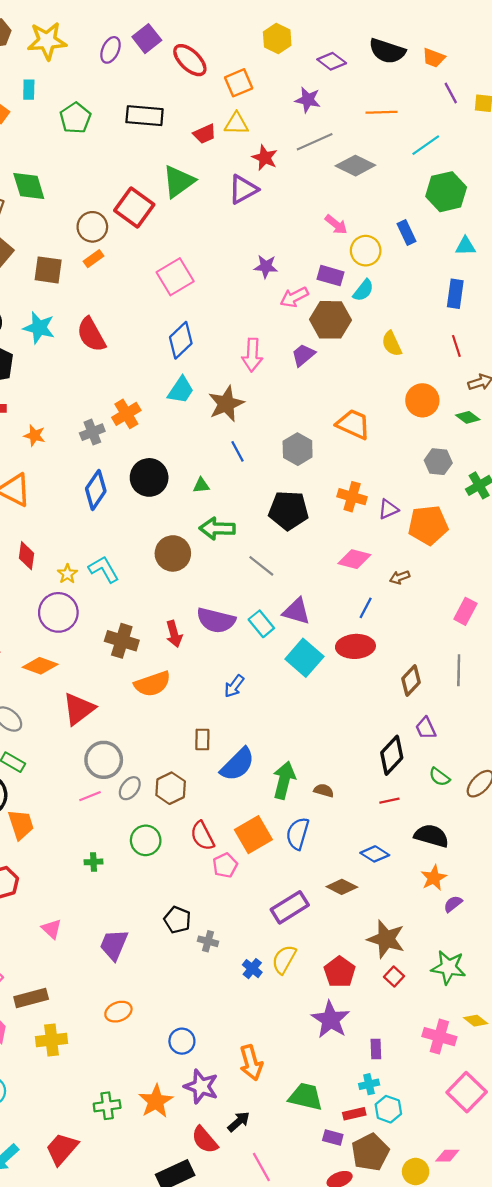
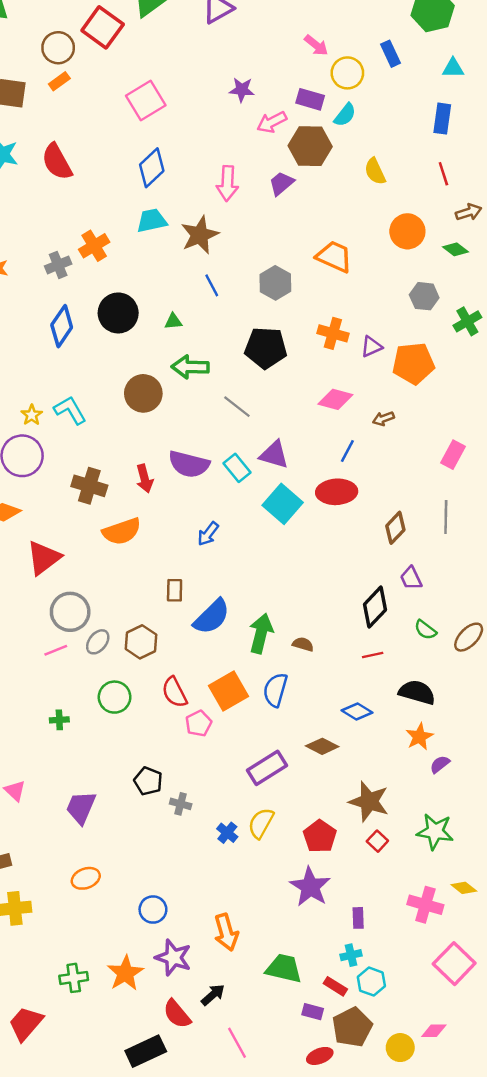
cyan trapezoid: (181, 390) -> (152, 221), turned -136
red rectangle: (354, 1114) -> (335, 986), turned 45

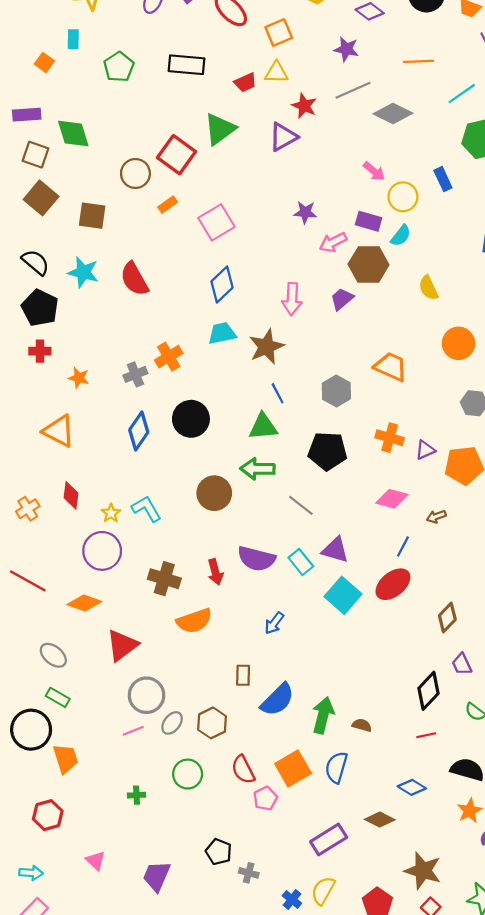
orange rectangle: (59, 81) -> (168, 205), moved
green triangle: (173, 321) -> (263, 427), moved, size x1.8
red ellipse: (337, 492) -> (393, 584), turned -36

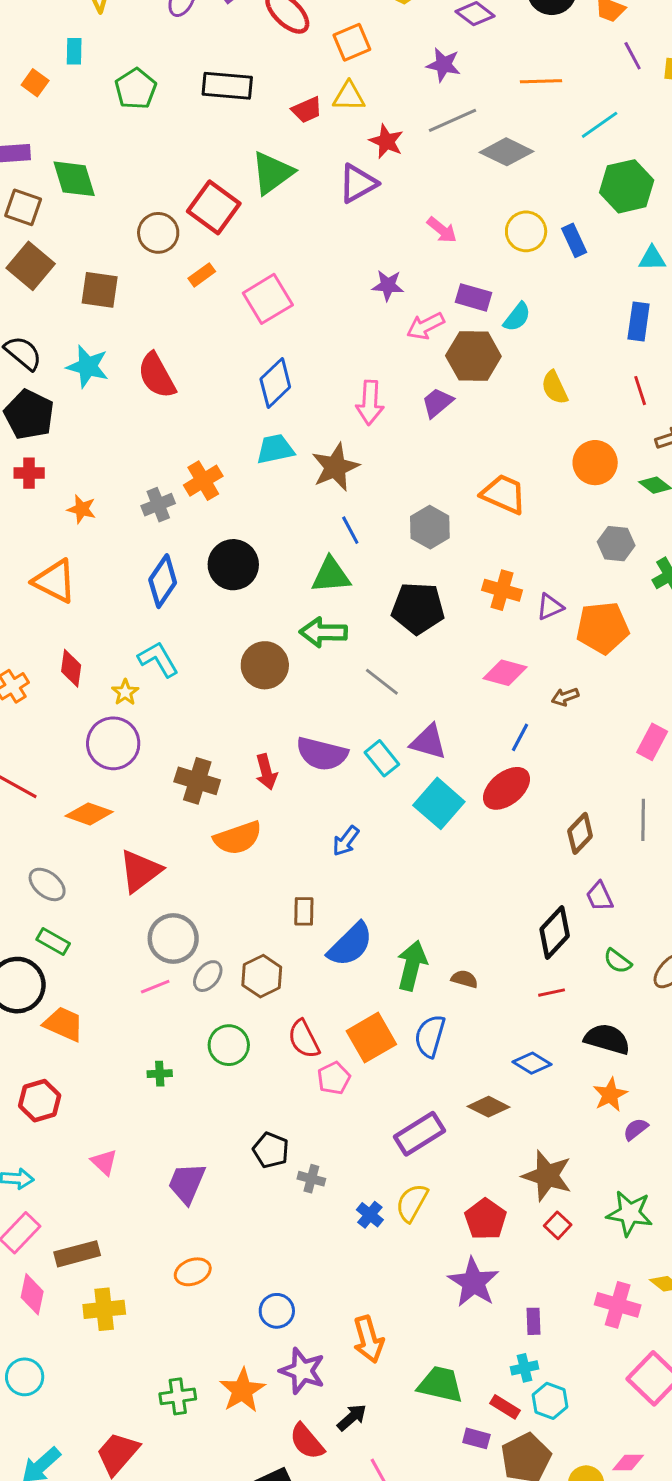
pink arrow: (374, 171) -> (442, 230), moved
yellow circle: (403, 197) -> (526, 231), moved
cyan L-shape: (147, 509) -> (158, 659), moved
orange trapezoid: (65, 759) -> (64, 1024), turned -48

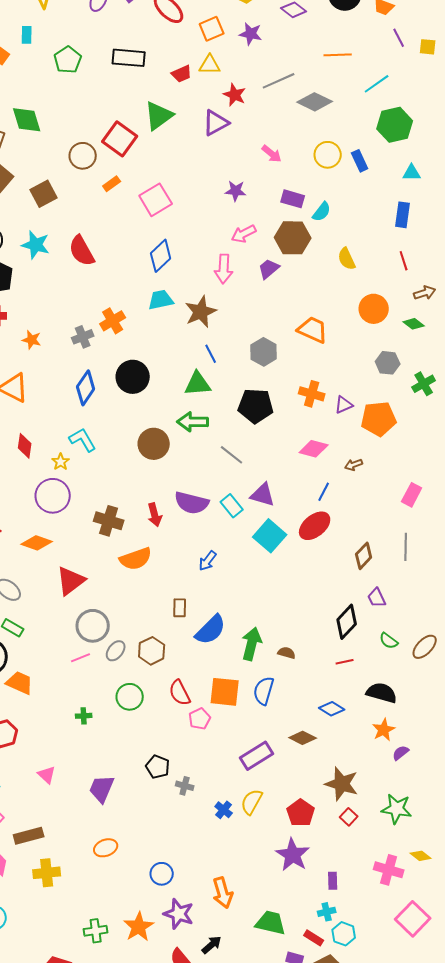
purple star: (443, 65) -> (251, 34), moved
brown square: (100, 290) -> (44, 194), turned -36
pink arrow: (425, 326) -> (244, 234), moved
orange square: (371, 1038) -> (225, 692), turned 36

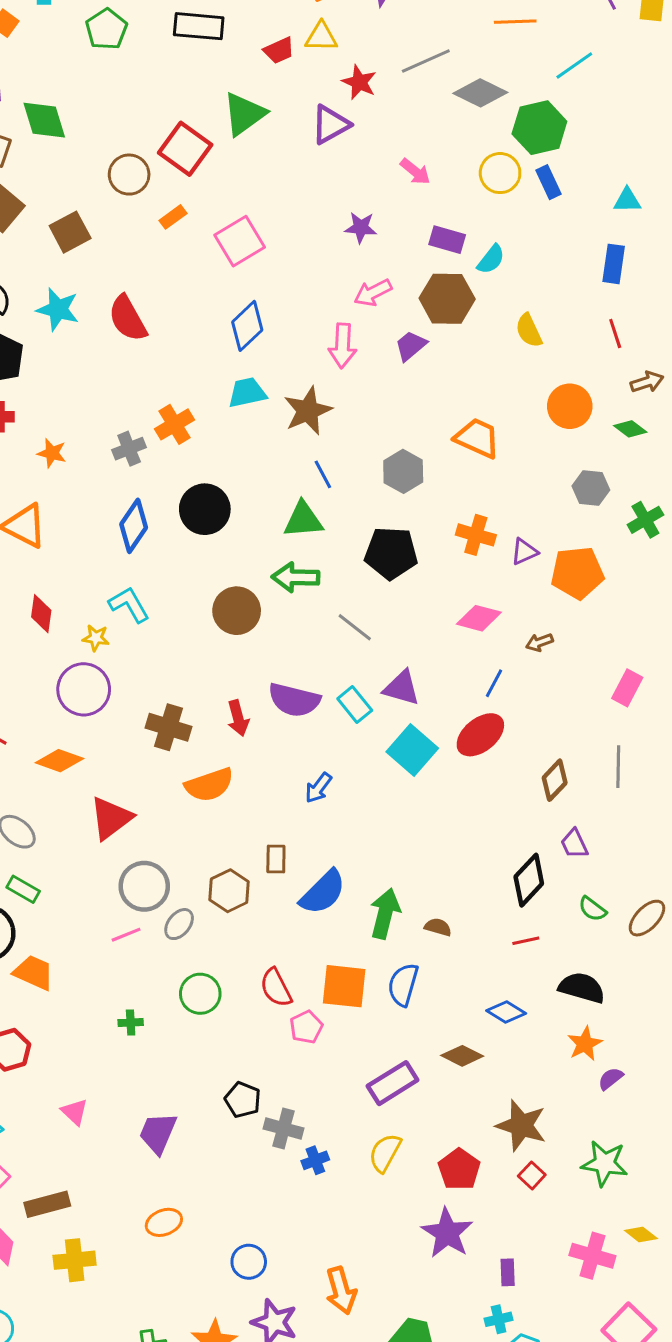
green hexagon: (395, 125) -> (539, 128), moved
yellow star: (61, 462) -> (96, 638), turned -30
brown hexagon: (152, 651) -> (229, 891), moved
gray cross: (185, 786) -> (284, 1129), size x1.4
blue cross: (224, 810) -> (315, 1160), moved, turned 30

